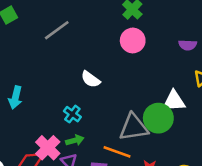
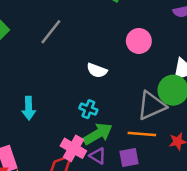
pink circle: (133, 41) -> (139, 41), moved
green arrow: (75, 140) -> (98, 134), size x1.6

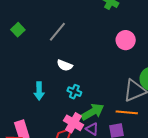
white semicircle: (97, 70) -> (65, 65), moved
cyan cross: (88, 109) -> (74, 92), moved

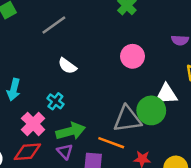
white semicircle: (65, 65) -> (67, 66), moved
pink cross: (73, 123) -> (33, 124), moved

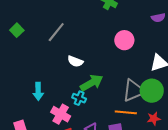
cyan cross: (55, 101) -> (79, 98), moved
green circle: (151, 110) -> (152, 91), moved
green arrow: (71, 131) -> (92, 83), moved

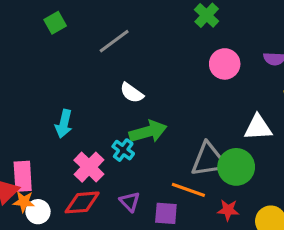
pink circle: (124, 40) -> (225, 64), moved

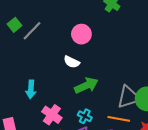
gray line: (114, 41) -> (32, 31), moved
pink circle: (225, 64) -> (81, 34), moved
cyan cross: (123, 150) -> (85, 116), moved

